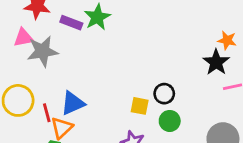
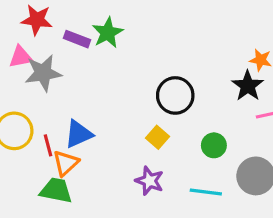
black circle: (164, 94) -> (175, 95), moved, size x1.5
yellow square: (140, 106) -> (158, 137), turned 30
green circle: (170, 121) -> (214, 145), moved

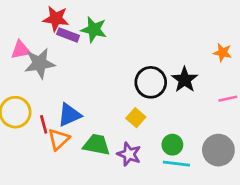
red star: (37, 20) -> (56, 19), moved
green star: (108, 33) -> (94, 30), turned -30
black star: (248, 86) -> (185, 80), moved
green circle: (214, 145) -> (172, 145), moved
green trapezoid: (56, 190) -> (97, 145), moved

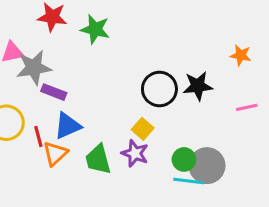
purple rectangle: (68, 35) -> (54, 92), moved
black star: (185, 80) -> (198, 86), turned 30
green trapezoid: (97, 145) -> (98, 159), turned -116
gray circle: (218, 150) -> (207, 166), moved
purple star: (129, 154) -> (135, 153), moved

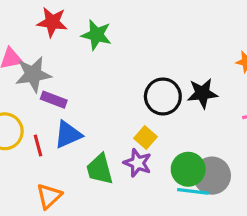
orange triangle: (55, 153) -> (49, 196), moved
green circle: (184, 159) -> (188, 169), size x1.4

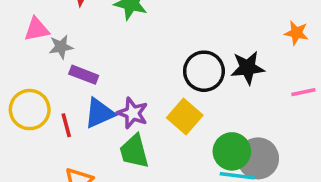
gray star: (33, 74) -> (61, 47), size x0.6
yellow square: (145, 138) -> (185, 117), size x1.4
purple star: (138, 163) -> (133, 113), moved

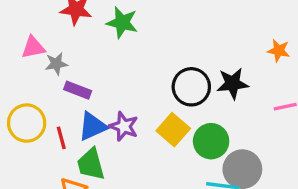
green trapezoid: (134, 151) -> (91, 164), moved
green circle: (232, 151) -> (211, 141), moved

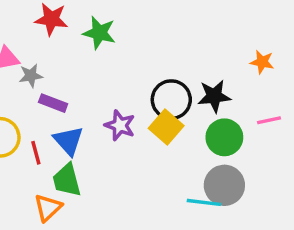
blue triangle: (92, 126) -> (68, 141), turned -48
purple star: (124, 126) -> (120, 125), moved
yellow square: (173, 130) -> (166, 127), moved
green circle: (211, 141) -> (224, 137), moved

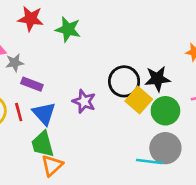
yellow square: (166, 127) -> (139, 100), moved
red line: (36, 153) -> (19, 112), moved
orange triangle: (48, 208) -> (52, 165), moved

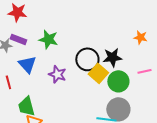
green star: (68, 29) -> (48, 39), moved
purple rectangle: (32, 84) -> (18, 39), moved
blue triangle: (44, 113) -> (27, 64), moved

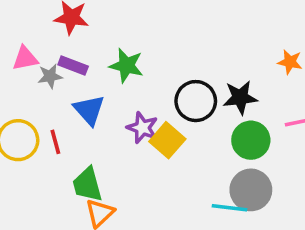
yellow square: (98, 73) -> (167, 140), moved

